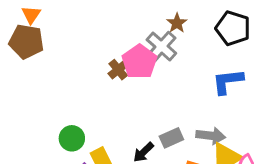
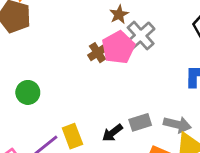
brown star: (177, 23) -> (119, 14), moved
green circle: (72, 138) -> (28, 92), moved

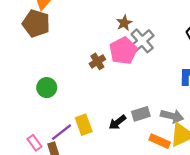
brown cross: (98, 53) -> (97, 61), moved

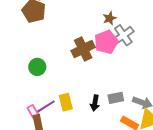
brown cross: (97, 61) -> (83, 49), size x1.6
black arrow: (117, 122) -> (95, 103), turned -49
pink rectangle: (34, 143) -> (33, 112), moved

